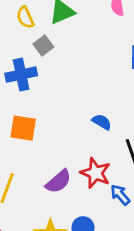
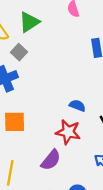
red star: (95, 173) -> (68, 132), moved

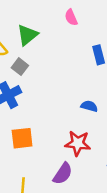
blue semicircle: (77, 106) -> (89, 106), moved

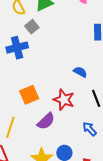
orange square: (22, 138) -> (29, 95), moved, turned -30

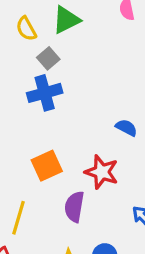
blue cross: (17, 48) -> (45, 93), moved
purple semicircle: (46, 121) -> (74, 207), turned 144

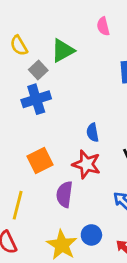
green triangle: (66, 20) -> (63, 51), moved
blue semicircle: (126, 128) -> (93, 133), moved, turned -126

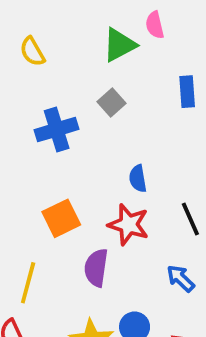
green triangle: (63, 51) -> (119, 45), moved
gray square: (38, 70) -> (112, 102), moved

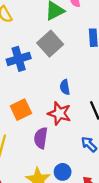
gray square: (112, 102) -> (50, 44), size x1.6

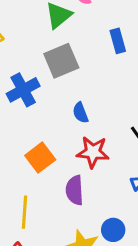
gray square: (50, 44) -> (61, 61), turned 30
blue semicircle: (65, 87) -> (80, 113), moved

